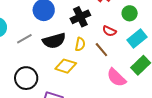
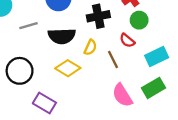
green circle: (130, 13) -> (139, 20), moved

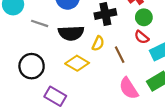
gray line: (28, 26) -> (40, 23), turned 35
red semicircle: (127, 40) -> (142, 37), moved

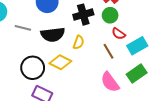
green circle: (144, 17) -> (110, 15), moved
brown line: (120, 55) -> (109, 51), moved
black circle: (32, 66) -> (33, 68), moved

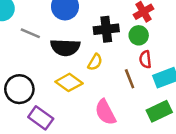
red semicircle: (119, 34) -> (145, 59), turned 40
black circle: (33, 68) -> (19, 89), moved
pink semicircle: (110, 82) -> (105, 112), moved

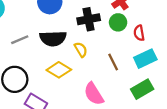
gray line: (30, 33) -> (20, 40), moved, turned -42
red semicircle: (145, 59) -> (139, 33), moved
yellow semicircle: (95, 62) -> (81, 50), turned -56

